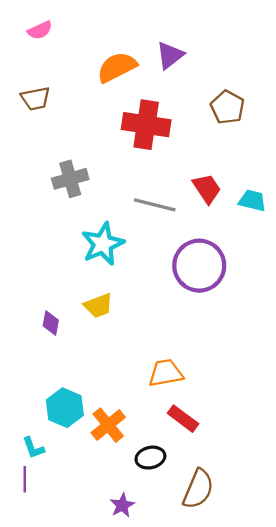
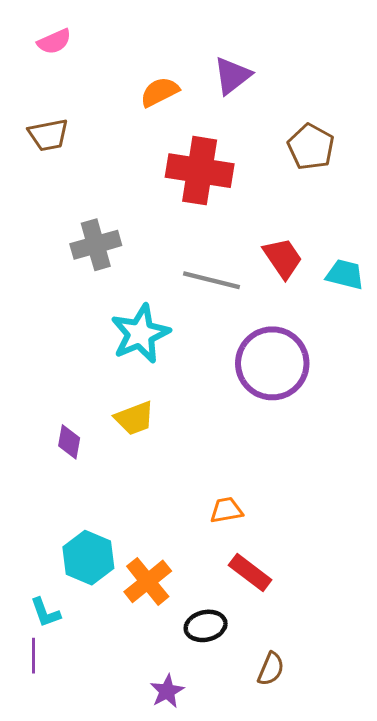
orange semicircle: (117, 67) -> (160, 92), size x0.7
orange trapezoid: (166, 373) -> (226, 510), size x0.7
brown semicircle: (198, 489) -> (271, 669), size x0.6

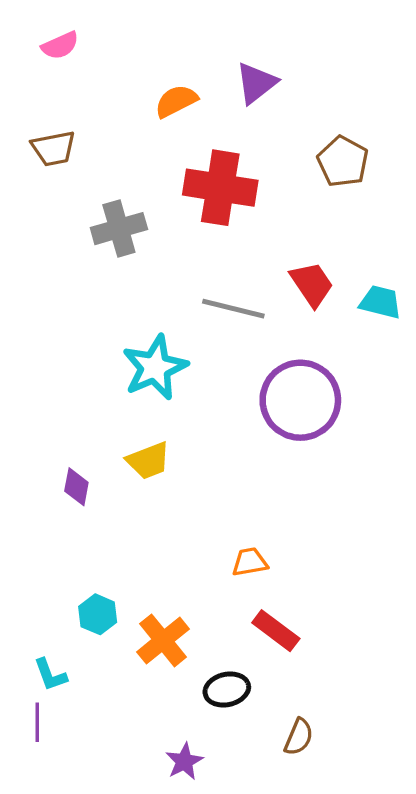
gray cross: (96, 245) -> (119, 229), moved
cyan hexagon: (88, 558) -> (98, 614), size x0.7

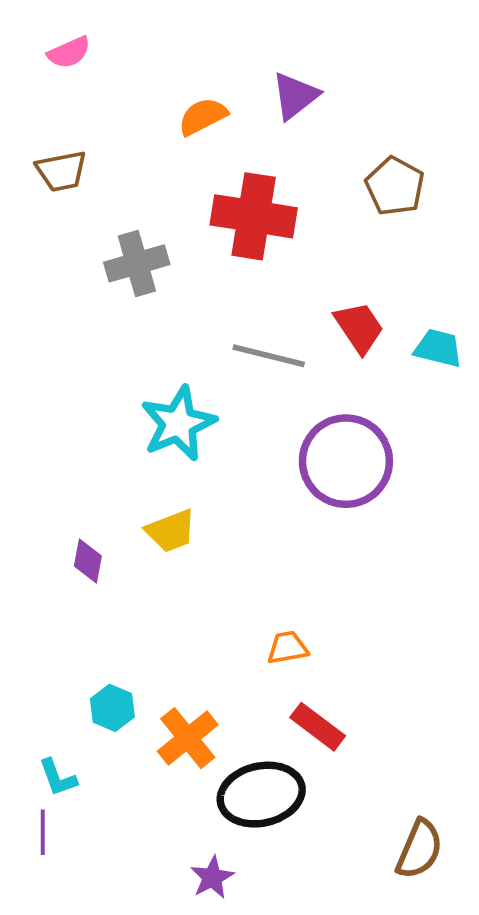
black ellipse: (227, 689) -> (261, 795), size x1.6
brown semicircle: (299, 737) -> (419, 849), moved, size x1.4

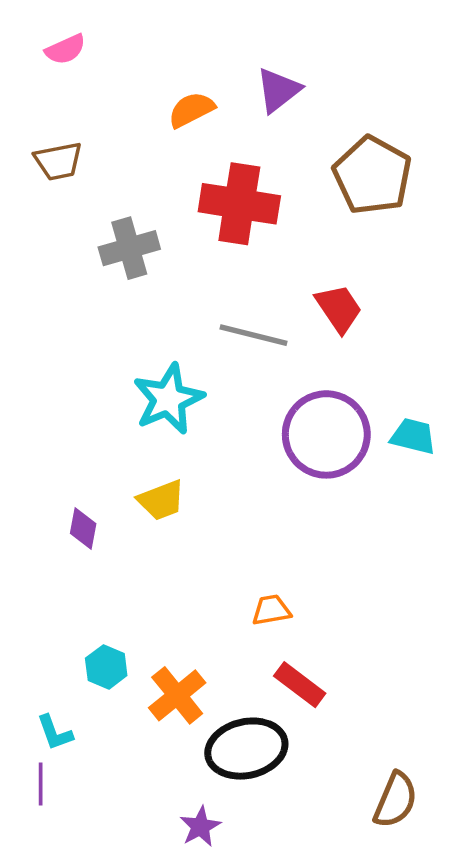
brown pentagon: (395, 186) -> (372, 175), size x1.4
cyan trapezoid: (438, 348) -> (413, 436), moved

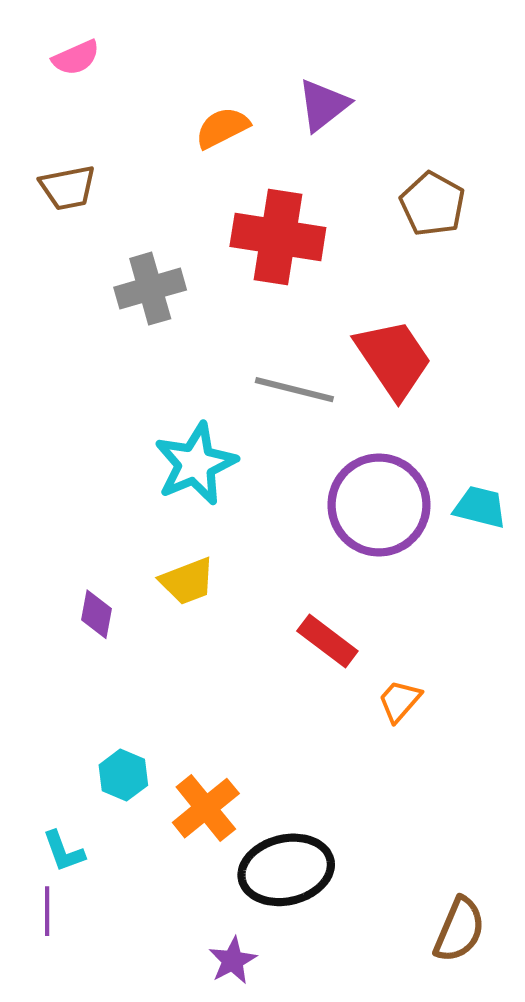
brown pentagon: (372, 175) -> (433, 204), size x0.7
red trapezoid: (339, 308) -> (393, 359), size x1.4
orange trapezoid: (271, 610) -> (400, 701), moved, turned -39
red rectangle: (300, 685) -> (327, 641), moved

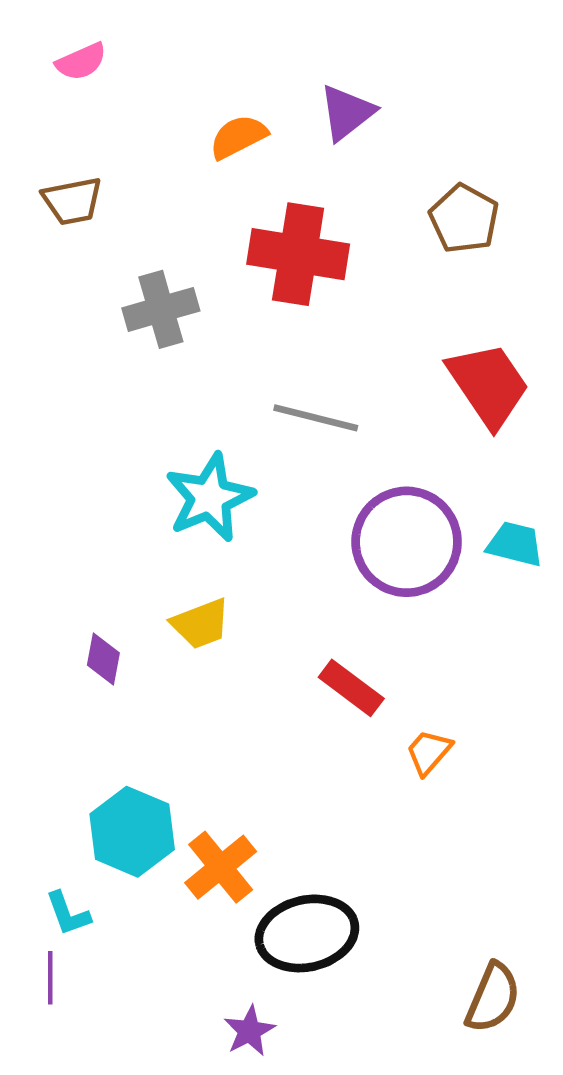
red trapezoid: (393, 359) -> (488, 385), moved
cyan hexagon: (123, 775) -> (132, 832), size x1.6

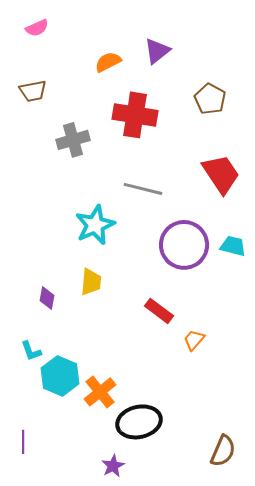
yellow trapezoid: (201, 624) -> (91, 282), turned -64
cyan L-shape: (68, 914) -> (31, 351), moved

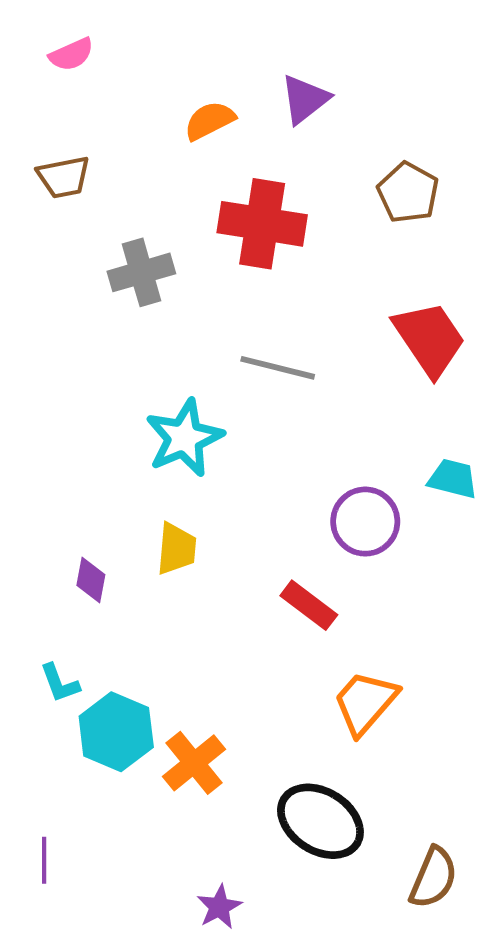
purple circle: (184, 245) -> (365, 522), moved, size x0.7
orange trapezoid: (194, 340) -> (365, 703), moved, size x1.6
black ellipse: (139, 422) -> (320, 821), moved, turned 45

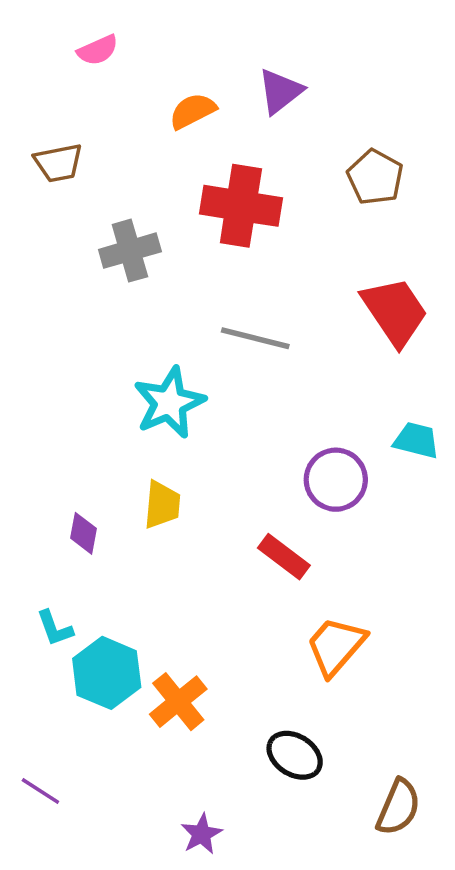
pink semicircle: (71, 54) -> (98, 50), moved
black ellipse: (320, 821) -> (295, 755), size x0.7
purple line: (44, 860) -> (40, 791), turned -57

